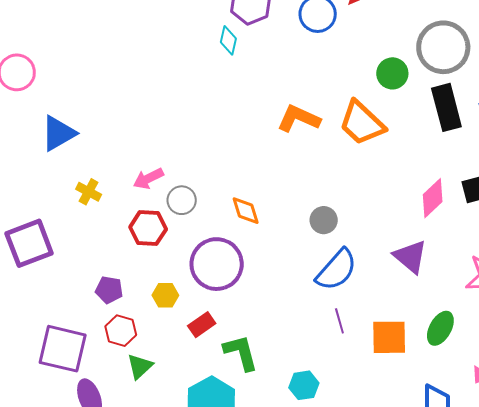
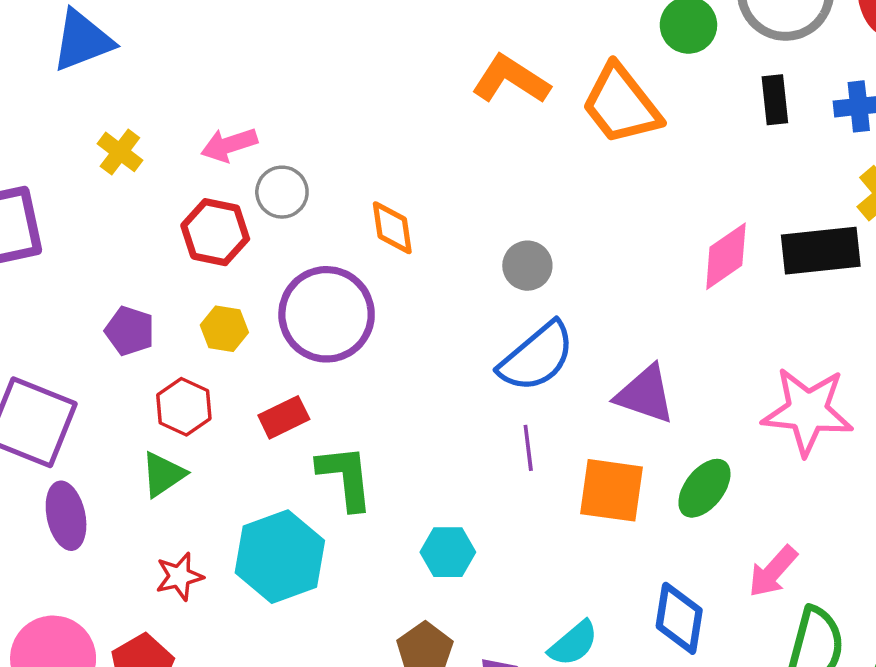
black rectangle: (446, 107) -> (775, 100), size x0.6
purple triangle: (410, 257) -> (645, 394), moved, turned -30
yellow hexagon: (165, 295) -> (224, 329), moved
red hexagon: (121, 331) -> (184, 407), moved

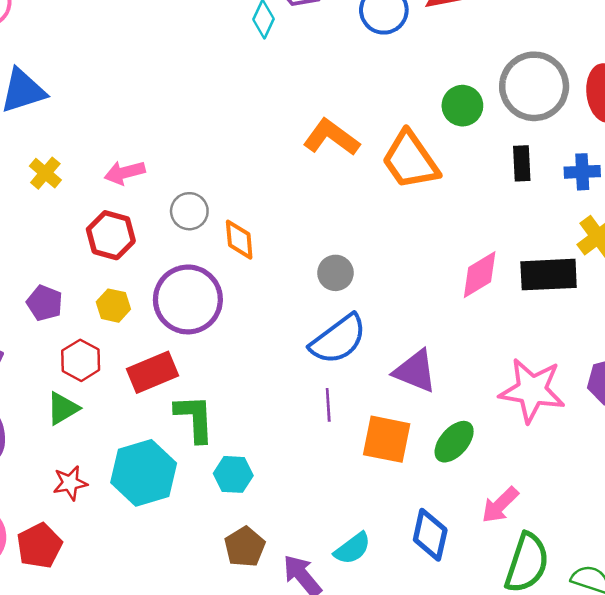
gray circle: (282, 192) -> (189, 211), moved
red rectangle: (284, 417) -> (153, 372), size x1.4
cyan hexagon: (448, 552) -> (233, 474), moved

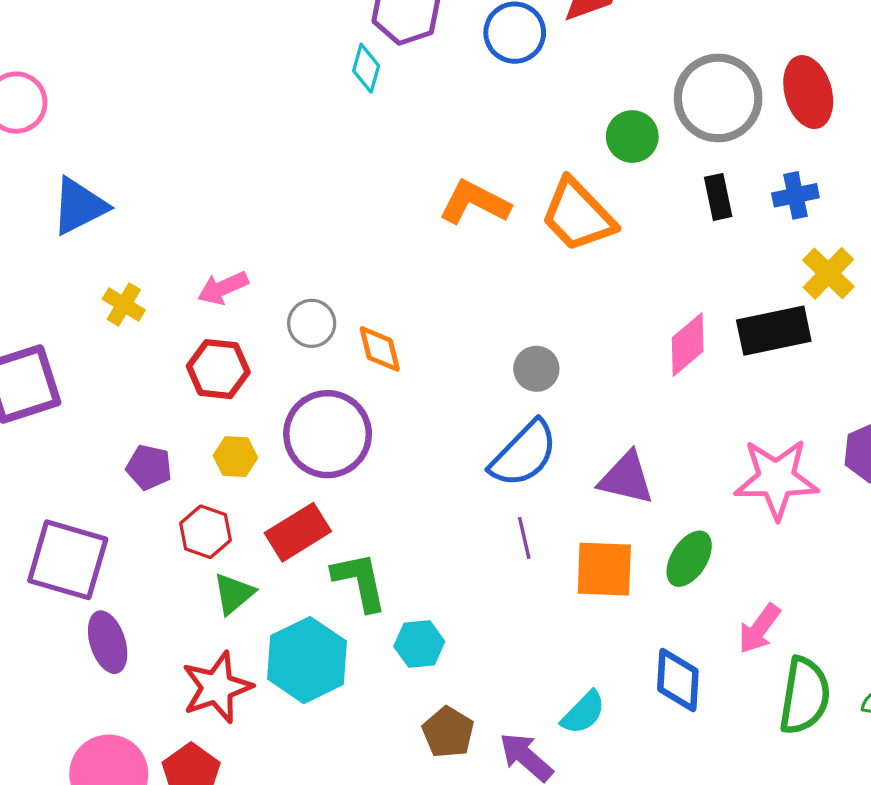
gray circle: (335, 273) -> (536, 369), moved
green triangle: (63, 408) -> (234, 594), moved
red star: (70, 483) -> (217, 687), size x1.6

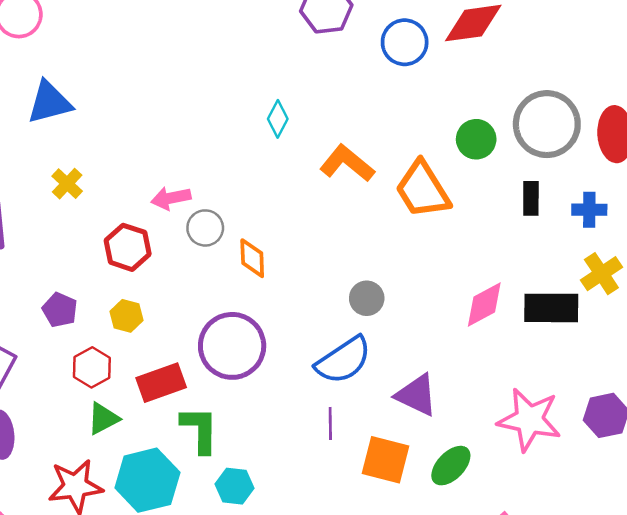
cyan diamond: (366, 68) -> (278, 119), moved
pink arrow: (223, 288) -> (171, 198), moved
purple circle: (328, 434) -> (232, 346), moved

